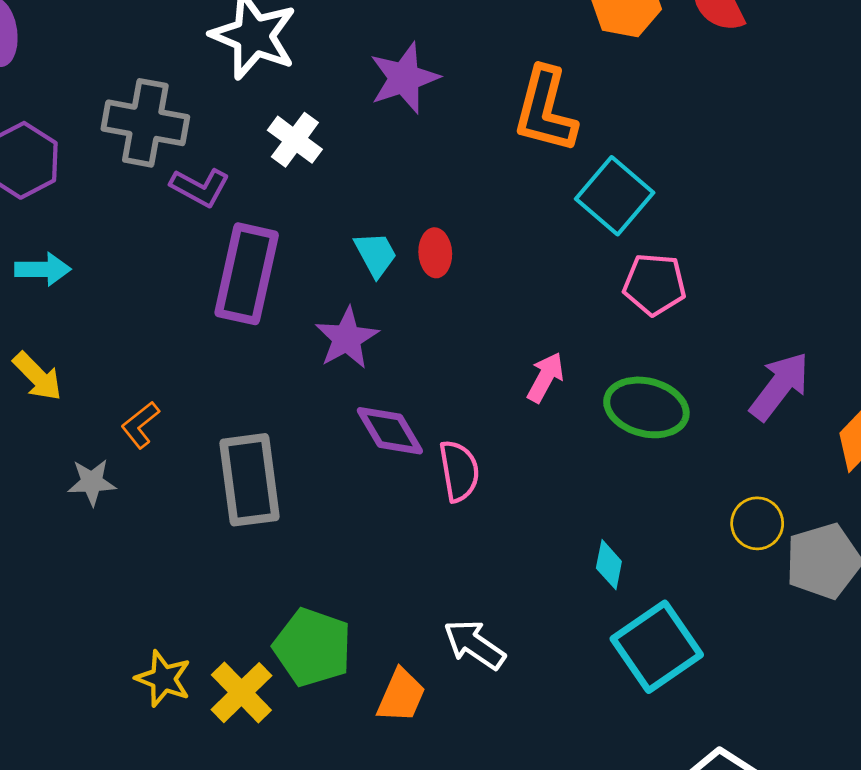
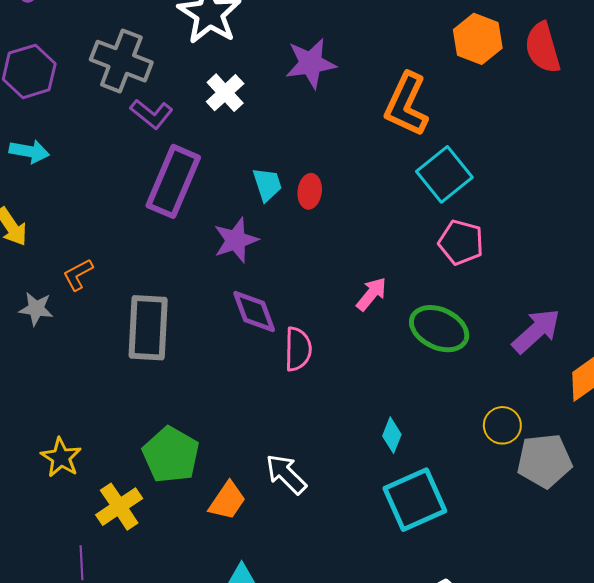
yellow cross: (241, 693) -> (119, 507), moved

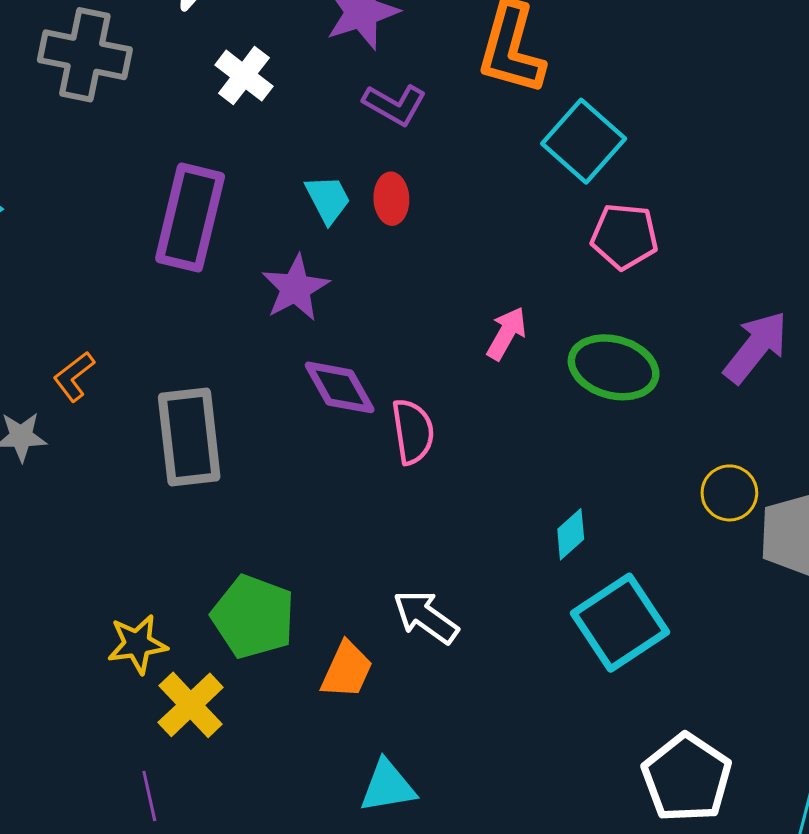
purple L-shape: (151, 114) -> (395, 105), moved
cyan diamond: (392, 435) -> (571, 534), turned 36
yellow star: (61, 457) -> (137, 644), moved, turned -30

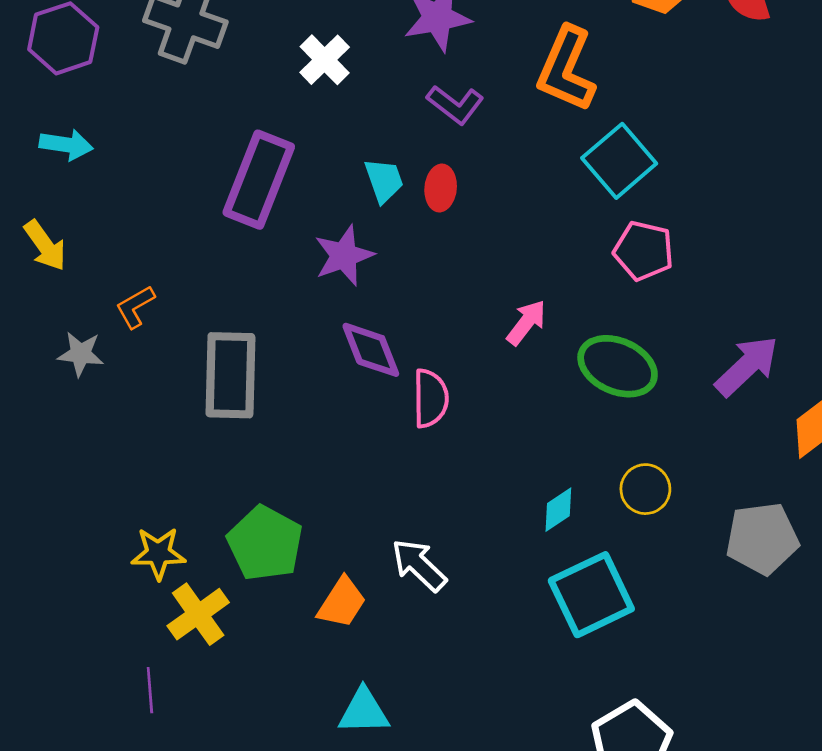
yellow circle: (729, 493) -> (645, 489), moved

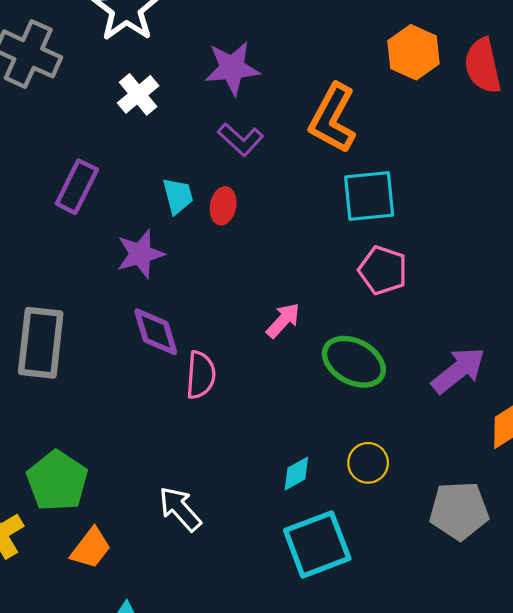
cyan square: (619, 161) -> (369, 196), turned 30
purple rectangle: (259, 180) -> (77, 187), size x0.7
orange trapezoid: (342, 603) -> (91, 548), moved

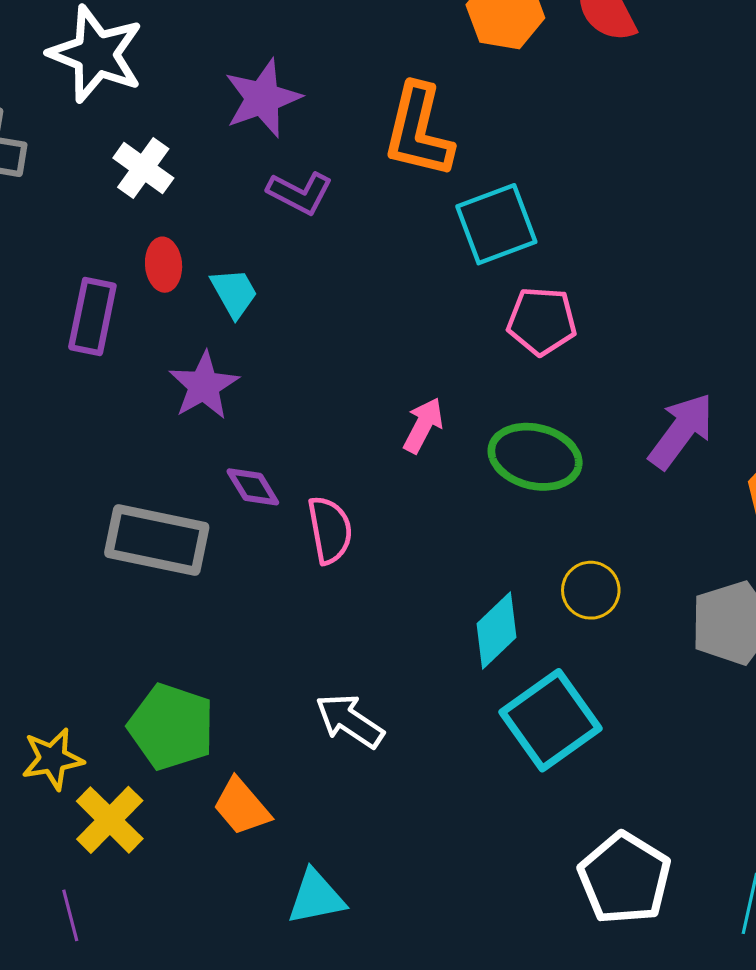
red ellipse: (223, 206) -> (164, 265), moved
purple diamond: (156, 332) -> (253, 487), size x0.7
gray rectangle: (41, 343) -> (157, 540), moved, turned -70
cyan diamond: (296, 474) -> (496, 631), size x1.4
orange trapezoid: (91, 548) -> (242, 807), turned 117

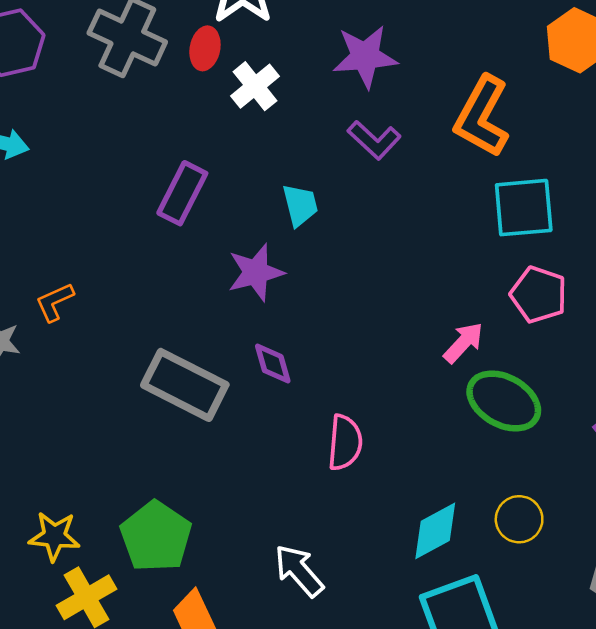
red ellipse: (164, 265) -> (205, 48), moved
pink arrow: (423, 425) -> (463, 343), moved
pink semicircle: (330, 530) -> (345, 443), moved

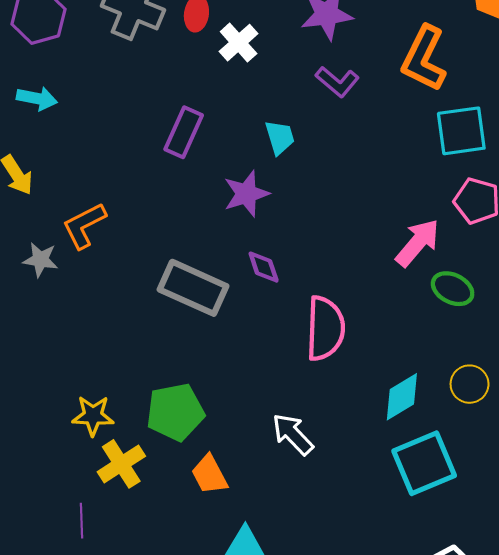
orange L-shape: (55, 302) -> (84, 226), size x1.4
pink arrow: (463, 343) -> (418, 243), size x1.4
green ellipse: (504, 401) -> (453, 289), size x0.7
pink semicircle: (345, 443) -> (325, 328), size x1.4
green pentagon: (156, 537) -> (175, 412), turned 30

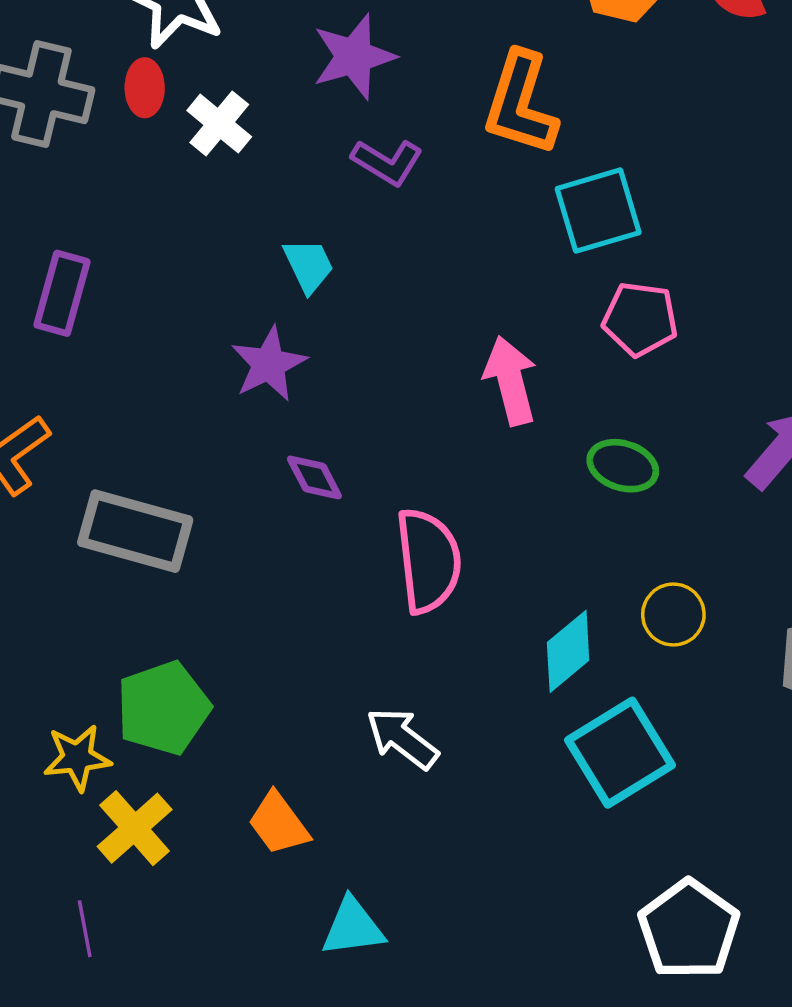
purple rectangle: (184, 132) -> (62, 293), moved
pink arrow: (418, 243) -> (510, 381), moved, turned -46
gray rectangle: (193, 288) -> (135, 531), moved
green pentagon: (175, 412) -> (163, 708), moved

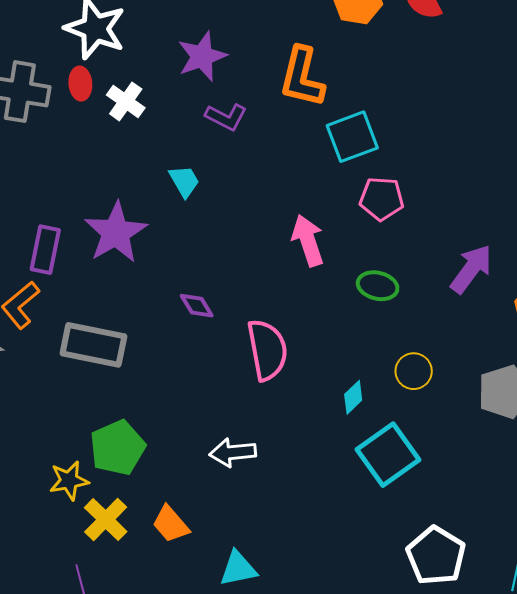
purple rectangle: (62, 293) -> (45, 250), moved
purple star: (269, 364) -> (116, 232), moved, size x1.4
cyan diamond: (568, 651) -> (353, 397), size x0.7
white arrow: (402, 738) -> (233, 452), moved, turned -39
orange trapezoid: (279, 824) -> (171, 524), moved

